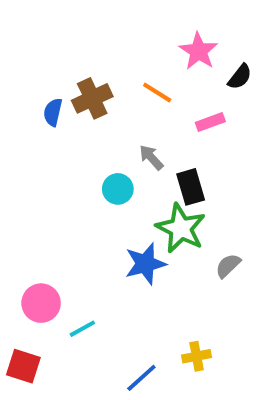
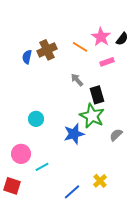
pink star: (198, 51) -> (101, 37), moved
cyan circle: (118, 189) -> (36, 119), moved
yellow cross: (197, 356) -> (100, 181), turned -32

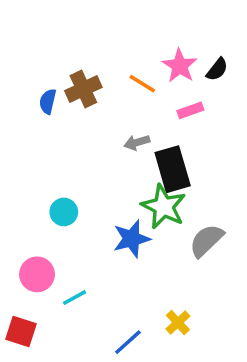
gray arrow: (77, 80) -> (137, 142), turned -64
black rectangle: (97, 95) -> (173, 169), size x1.4
gray semicircle: (116, 135) -> (206, 241), size x1.5

